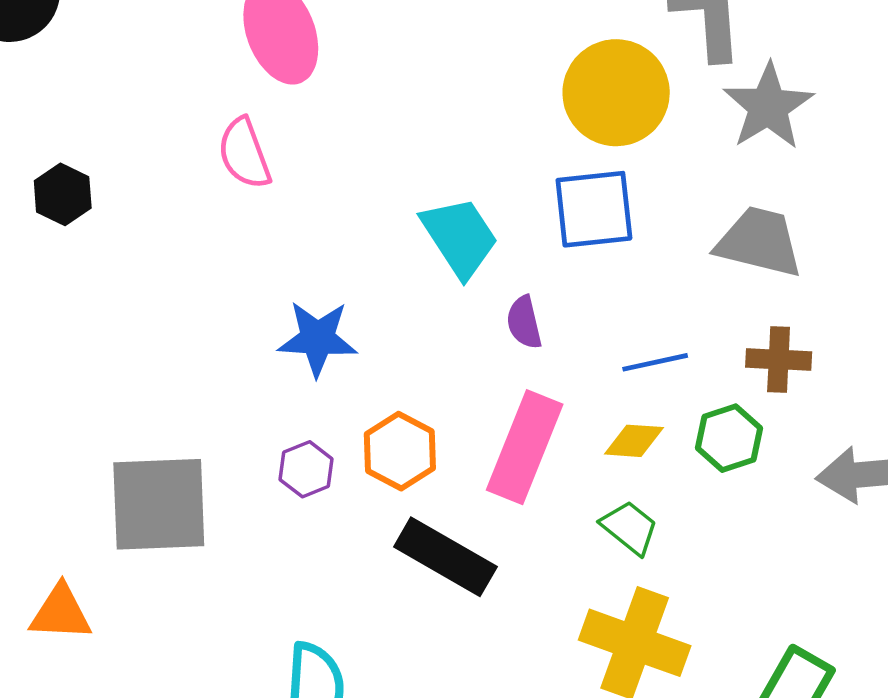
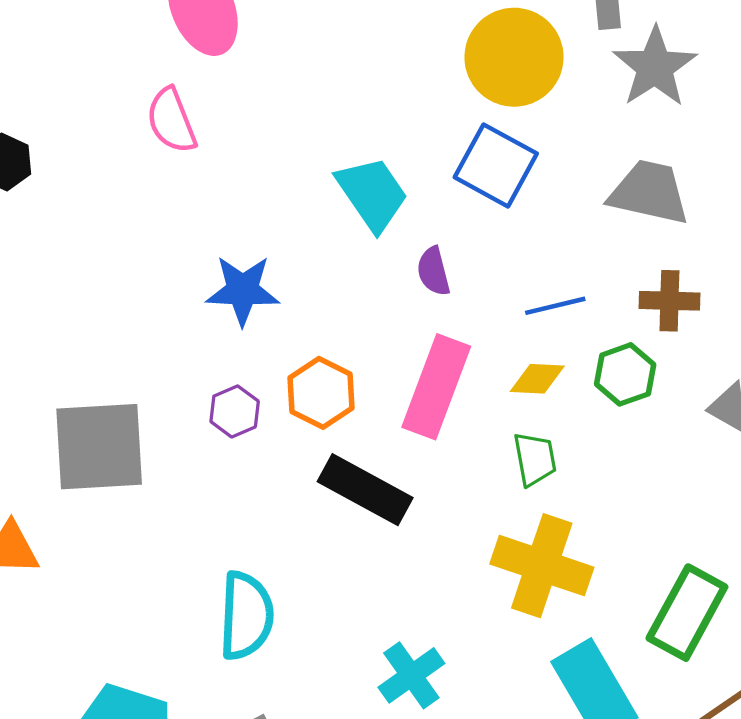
blue square: (594, 209) -> (496, 165), turned 36
green trapezoid: (629, 528) -> (535, 459), turned 42

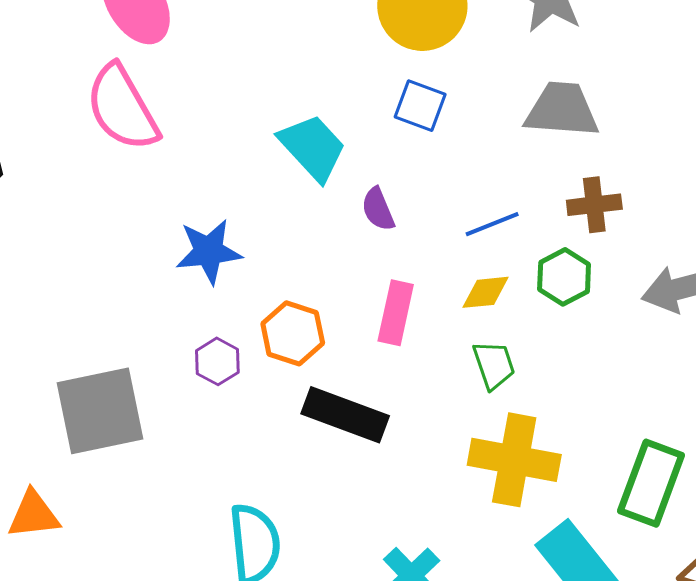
pink semicircle: (171, 121) -> (122, 108), size x1.5
blue square: (496, 165) -> (420, 106), size x0.7
pink rectangle: (436, 387) -> (396, 313), size x0.7

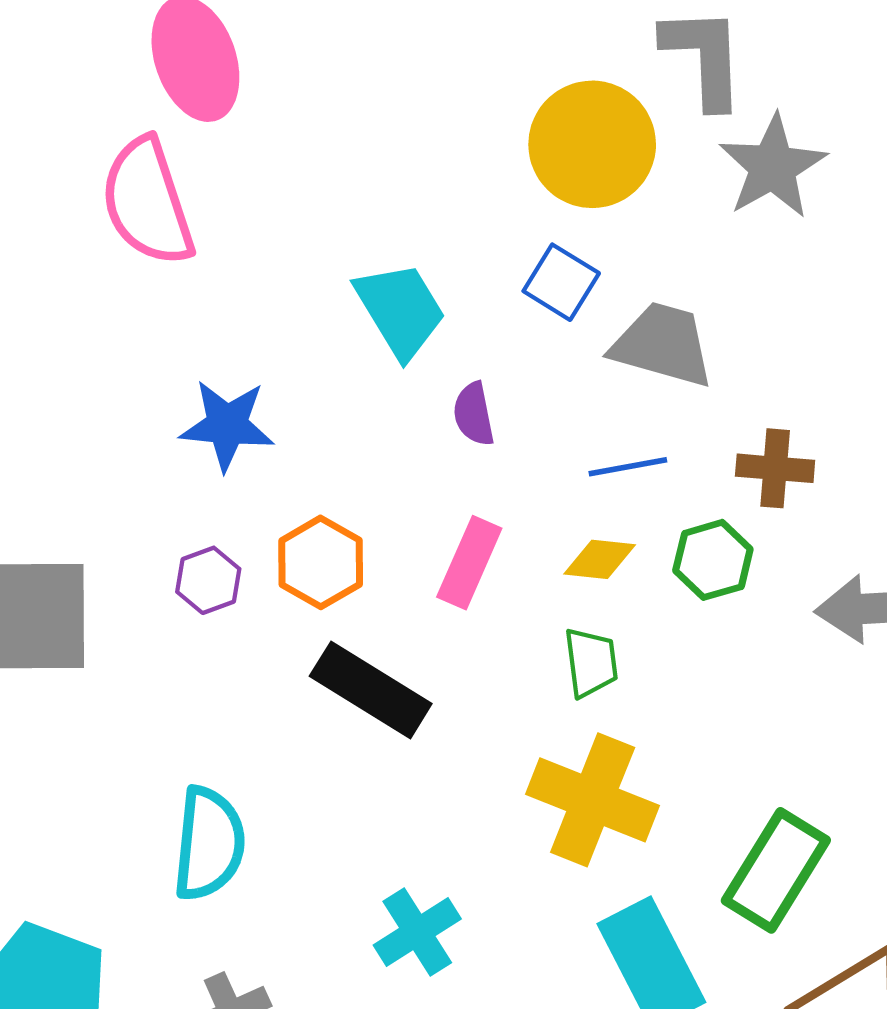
gray trapezoid: (562, 110) -> (663, 345), moved

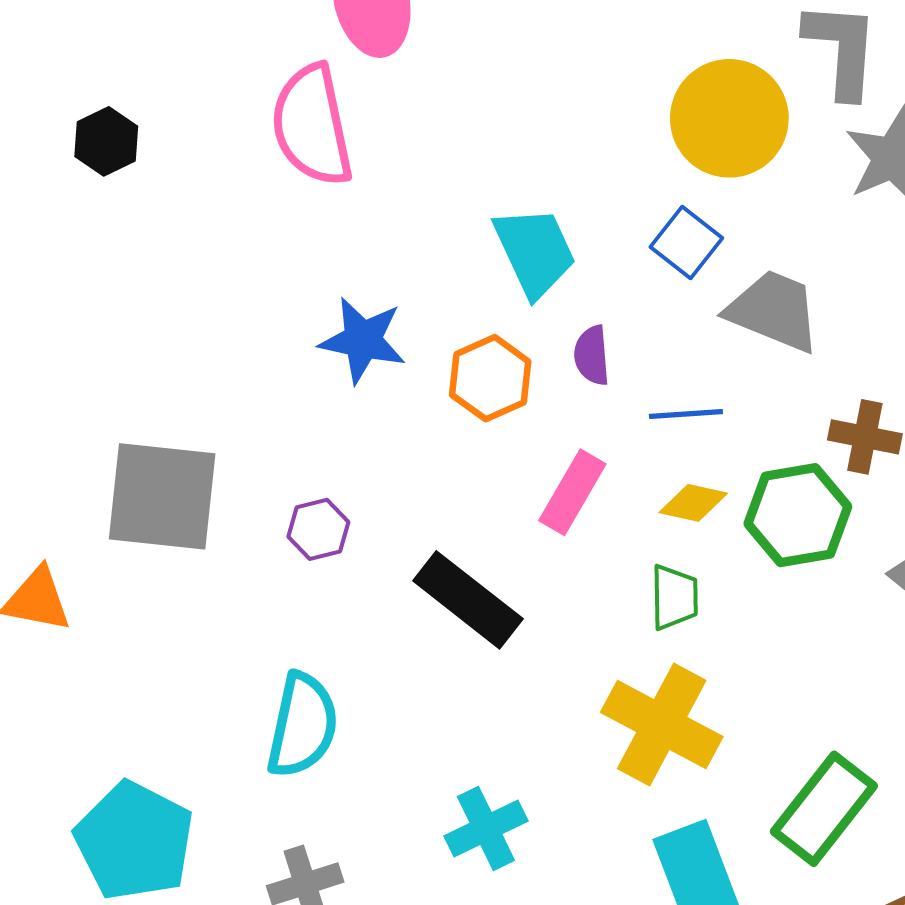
blue line: (628, 467) -> (686, 414), moved
green hexagon: (713, 560) -> (798, 515), size x1.4
orange hexagon: (321, 562) -> (490, 378), moved
purple hexagon: (208, 580) -> (318, 529), moved

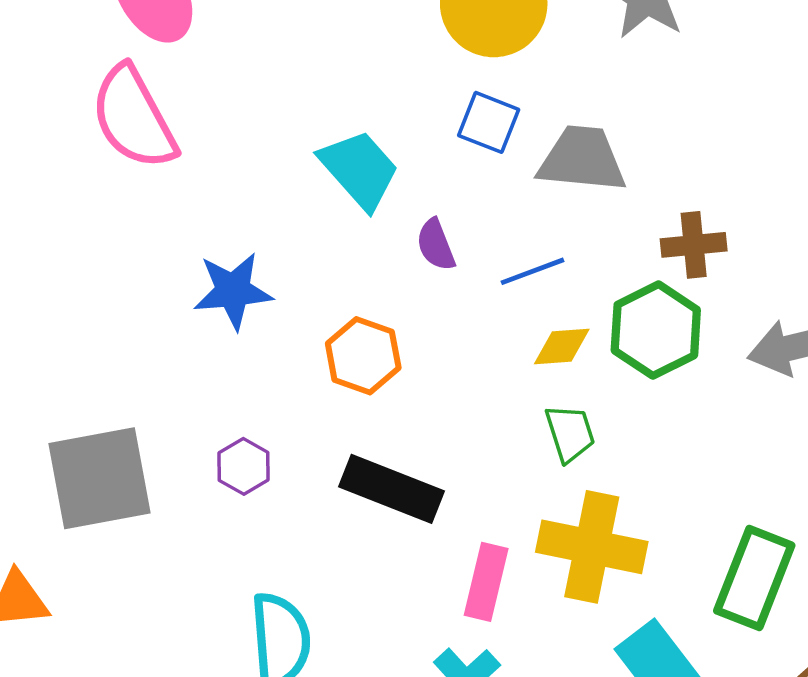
orange hexagon: (490, 378) -> (363, 356), moved
pink rectangle: (572, 492) -> (486, 582), moved

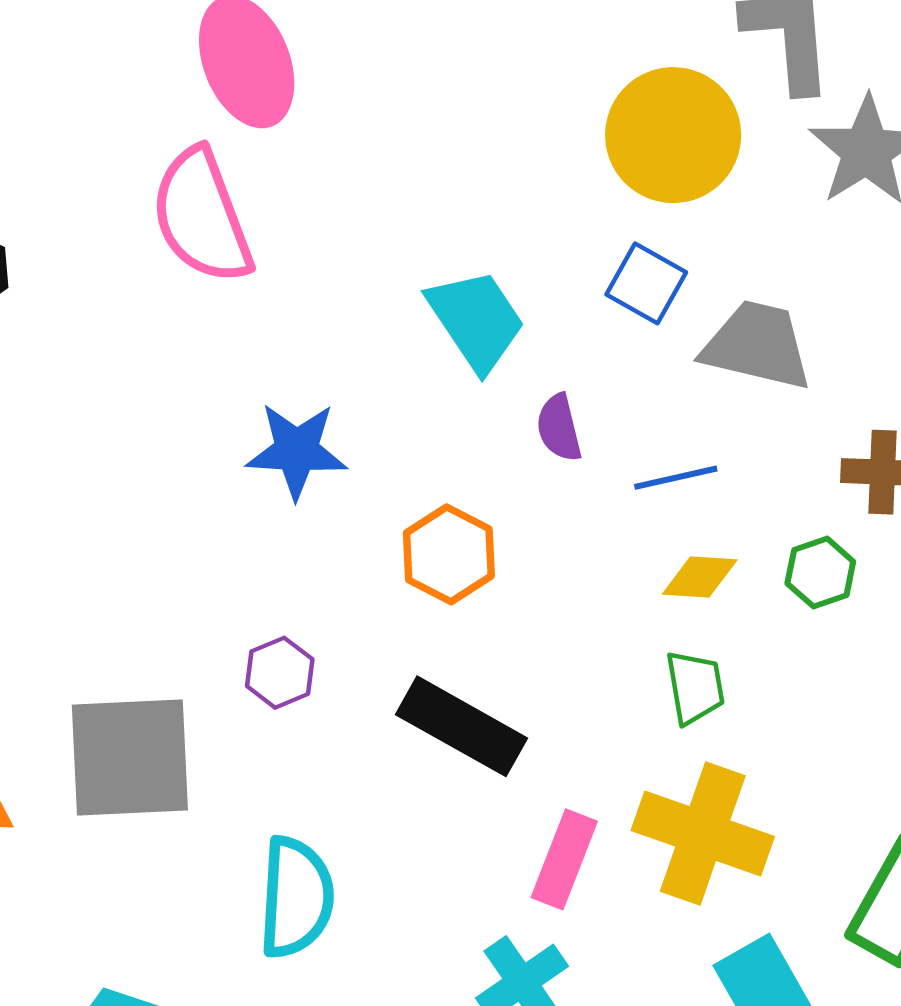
green hexagon: (656, 330) -> (820, 572), size x0.6
gray square: (99, 478) -> (130, 758), moved

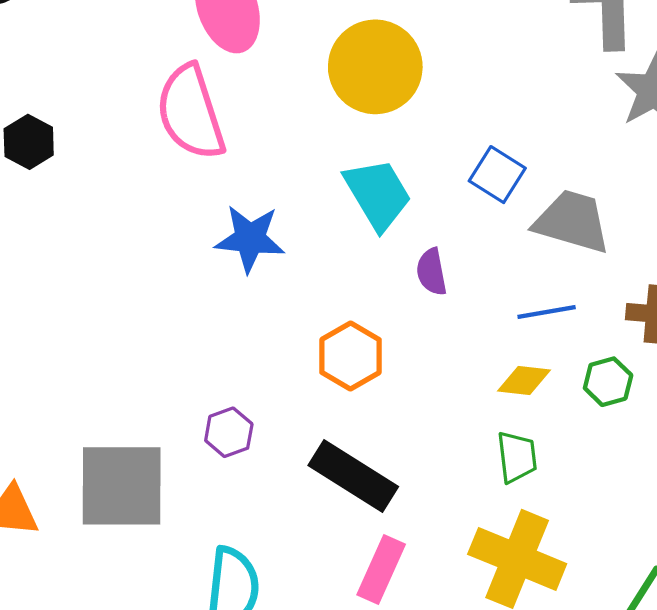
yellow circle: (673, 135) -> (375, 67), moved
blue star: (297, 451) -> (250, 239), moved
blue line: (676, 478) -> (547, 312), moved
pink rectangle: (564, 859) -> (381, 569), moved

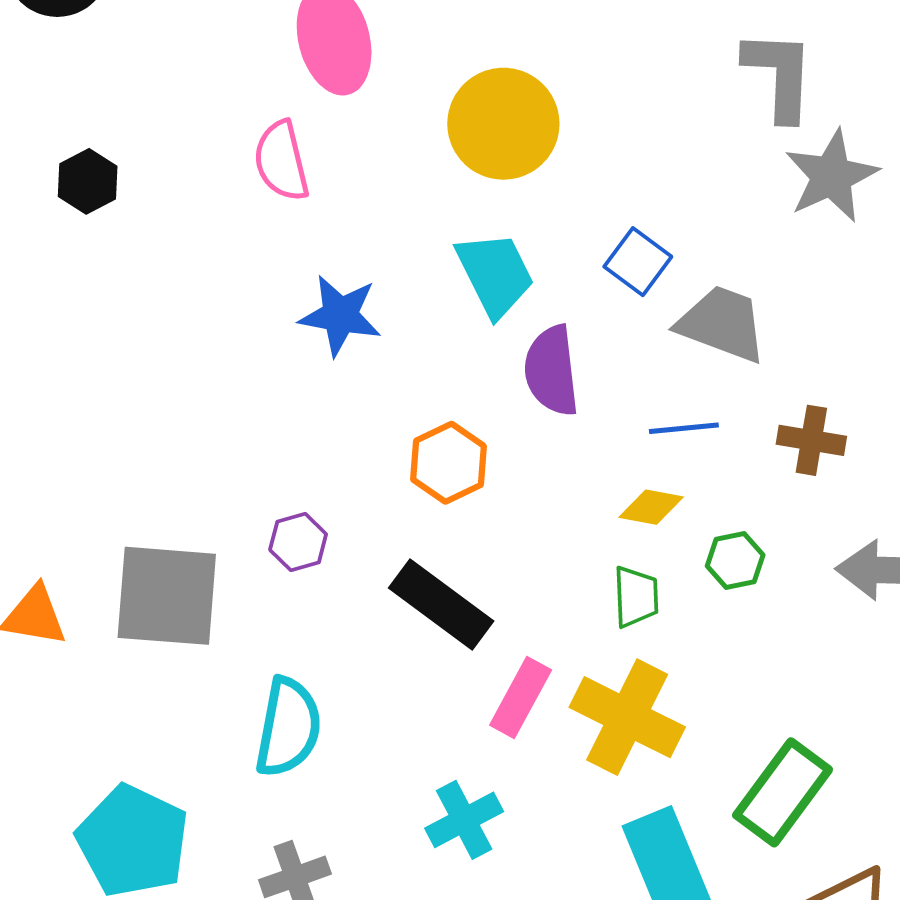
pink semicircle: (191, 112) -> (281, 161), size x0.7
purple semicircle: (431, 272) -> (552, 371), size x1.6
green hexagon: (608, 382) -> (735, 560), moved
pink rectangle: (381, 569) -> (521, 697), moved

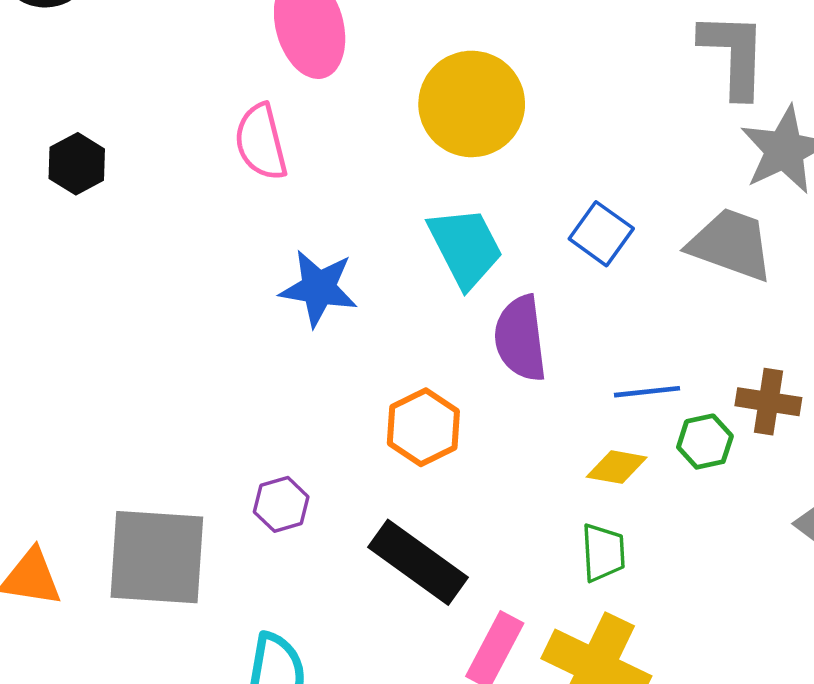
gray trapezoid: (722, 324) -> (731, 244), moved
green hexagon: (735, 560) -> (705, 442), moved

